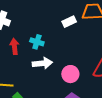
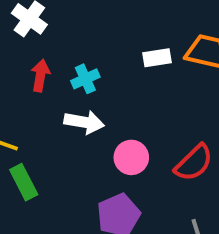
cyan cross: (37, 42) -> (85, 79), turned 32

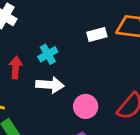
red arrow: (40, 75) -> (16, 68), moved

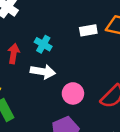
cyan cross: (48, 54) -> (43, 44), turned -35

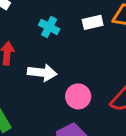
cyan cross: (43, 44) -> (49, 27), moved

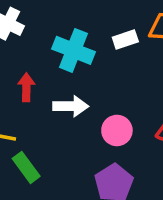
cyan cross: (49, 27) -> (73, 50), size x1.6

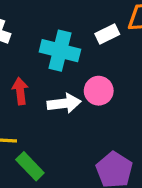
pink circle: (117, 130) -> (99, 91), moved

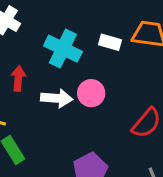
white rectangle: (107, 34) -> (110, 42), turned 30

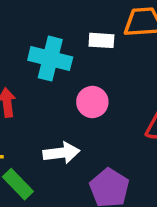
white arrow: (57, 98) -> (61, 153), moved

